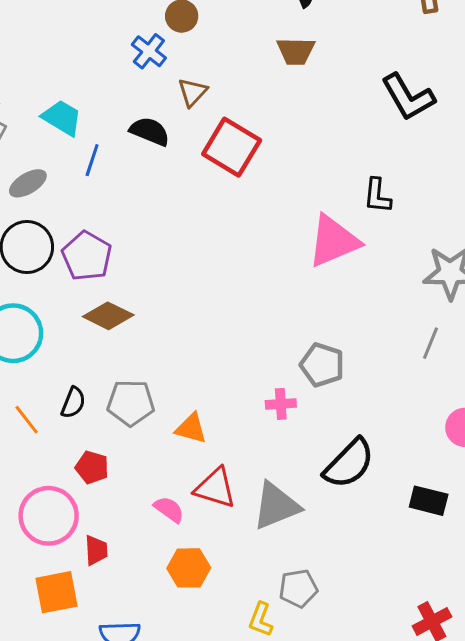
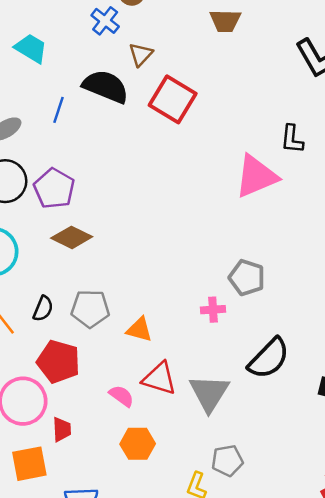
cyan trapezoid: (62, 118) -> (31, 48), moved
black semicircle: (150, 131) -> (106, 86), size x1.4
red pentagon: (92, 467) -> (58, 362), size x1.6
gray triangle: (276, 506) -> (209, 393), turned -36

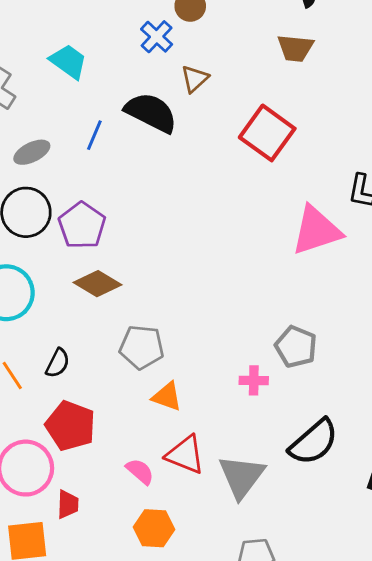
red square: (173, 99) -> (267, 133), moved
gray pentagon: (90, 309) -> (142, 347), moved

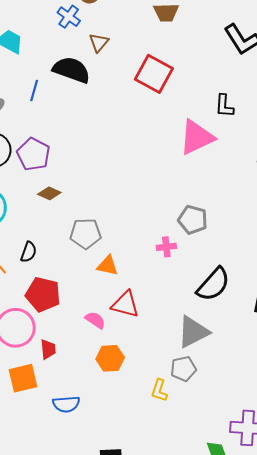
brown diamond: (97, 284) -> (49, 193), size x0.7
gray triangle: (242, 476) -> (193, 332), moved, turned 33

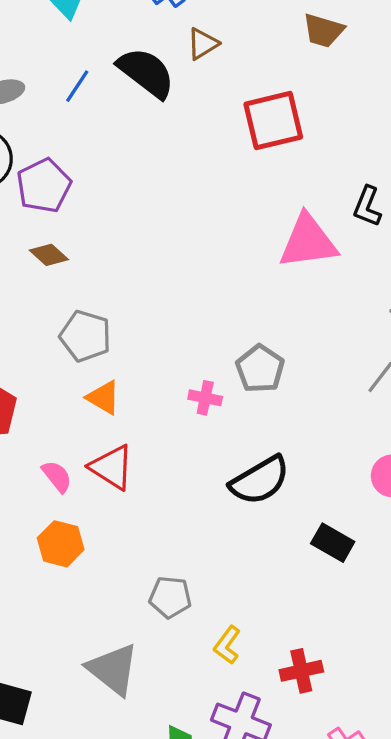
red square: (154, 74) -> (273, 121), turned 30
gray triangle: (193, 332) -> (113, 669), moved, turned 48
yellow L-shape: (159, 390) -> (227, 645), moved

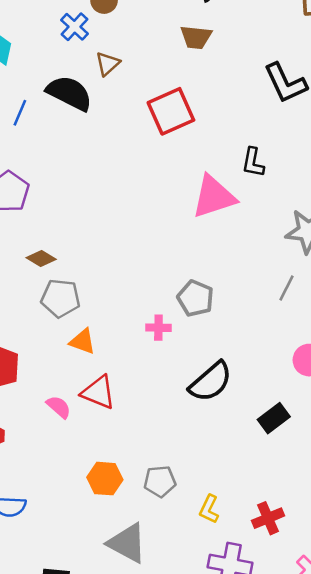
brown diamond: (49, 255) -> (41, 259), moved
black rectangle: (333, 543) -> (274, 418), turned -56
orange hexagon: (61, 544) -> (105, 479), moved

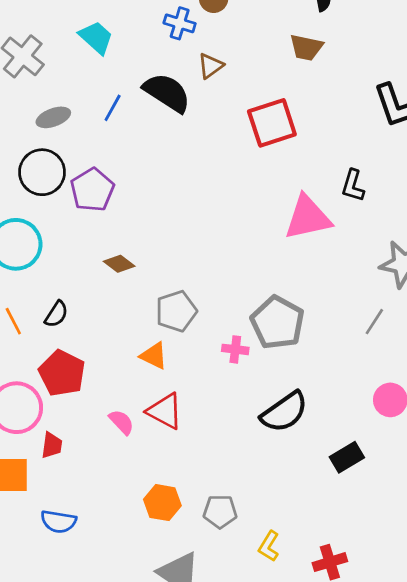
blue cross: (75, 27) -> (180, 23), turned -32
gray pentagon: (61, 298) -> (176, 311), moved, turned -30
gray pentagon: (195, 298) -> (277, 323), size x1.4

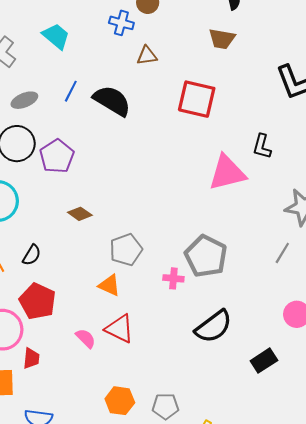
brown triangle: (210, 66) -> (147, 56), turned 30
black semicircle: (167, 93) -> (112, 101), moved
red square: (272, 123) -> (197, 99), turned 33

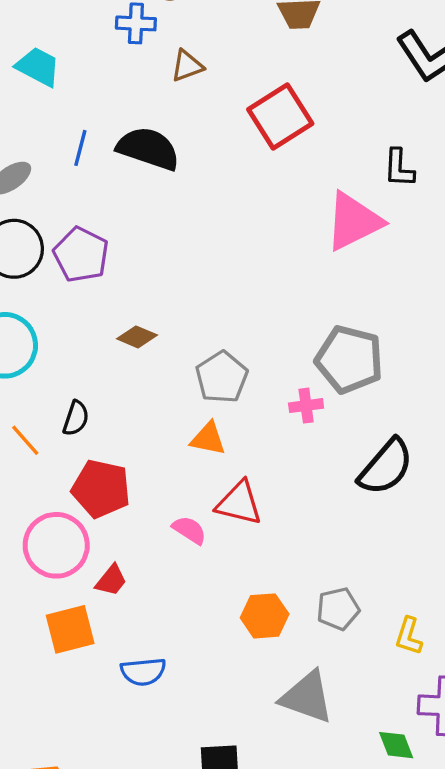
red square: (197, 99) -> (280, 117), turned -33
red trapezoid: (31, 358) -> (111, 580), turned 45

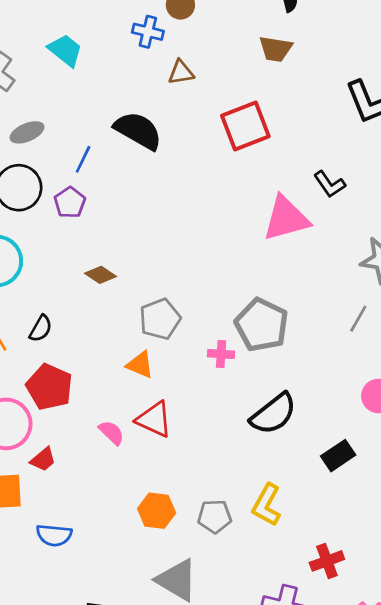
blue line: (80, 148) -> (83, 159), moved
black L-shape: (399, 168) -> (330, 184), turned -48
purple pentagon: (81, 255) -> (70, 202), size x0.7
yellow L-shape: (409, 636) -> (267, 505), moved, size x1.4

